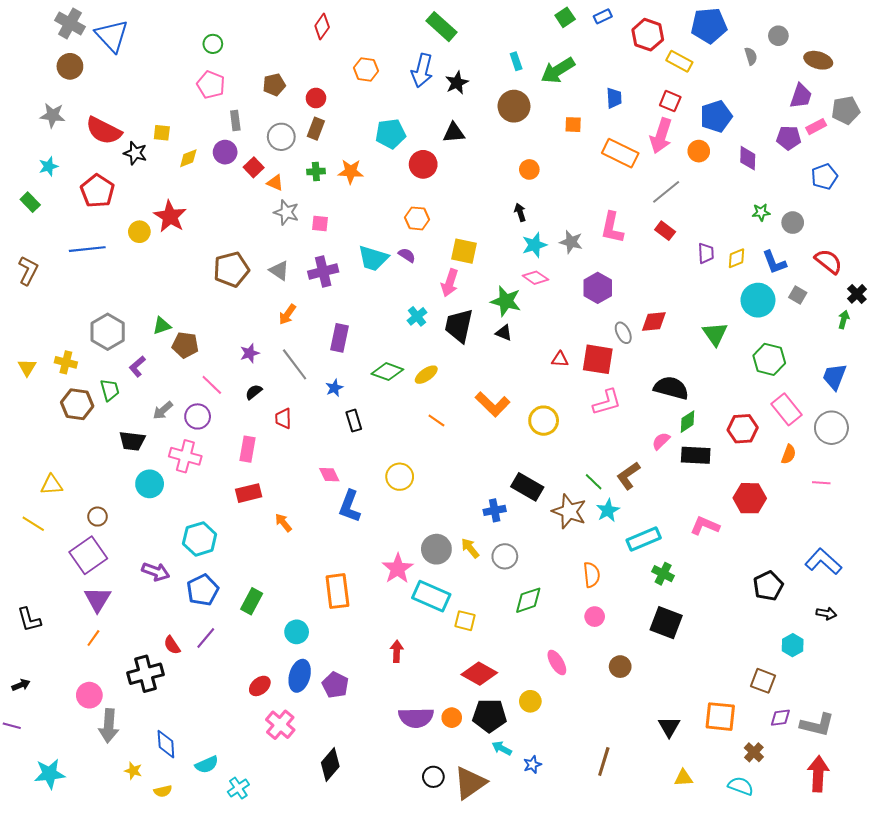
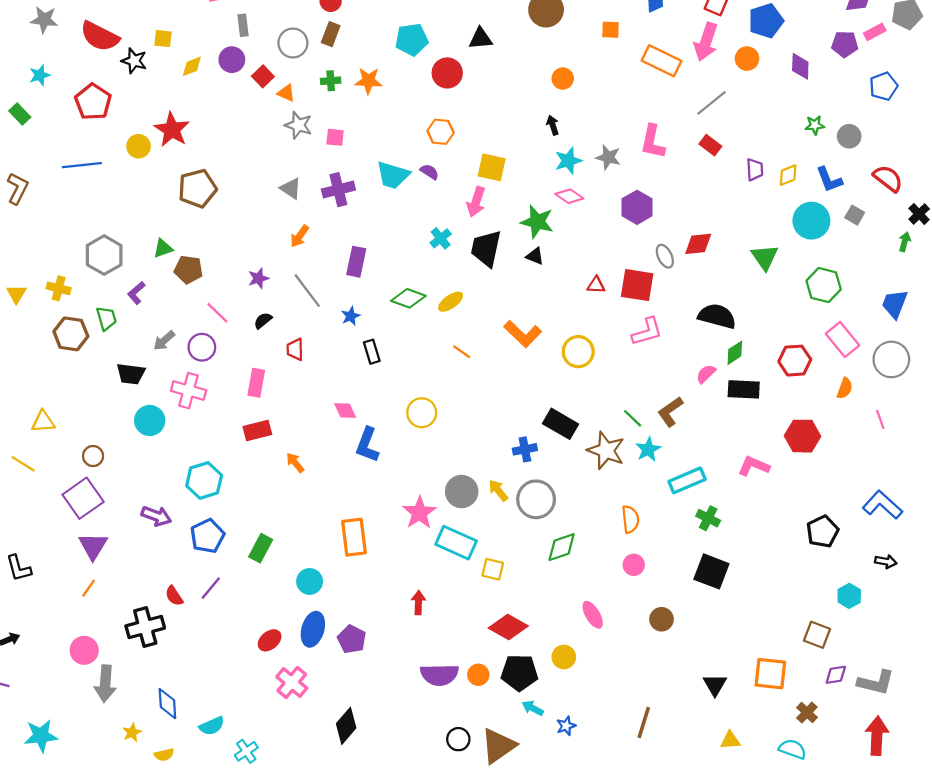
brown pentagon: (231, 269) -> (197, 188), moved
pink line: (821, 483) -> (880, 419), turned 66
gray circle: (505, 556) -> (536, 499), size x1.4
yellow star: (133, 771) -> (132, 732), turned 30

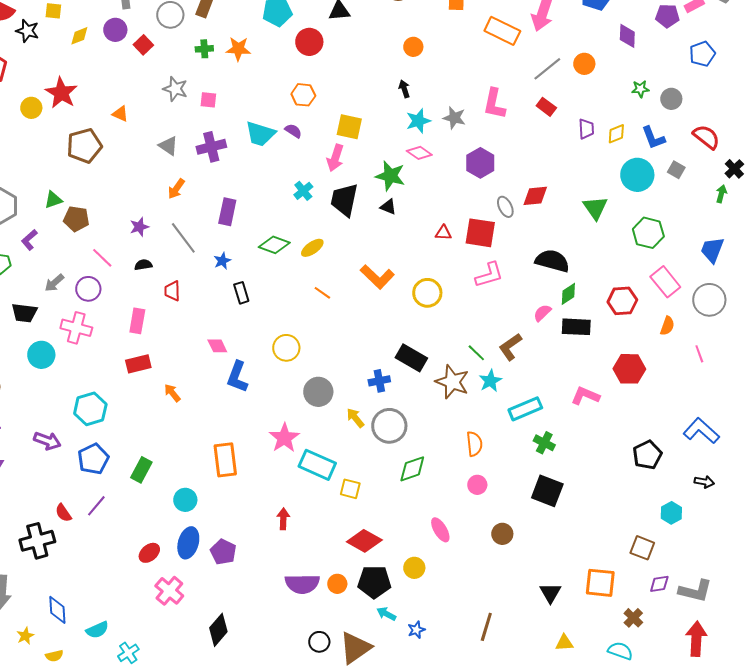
orange circle: (747, 59) -> (584, 64), moved
orange triangle: (286, 93) -> (120, 114), moved
black semicircle: (263, 321) -> (143, 265), turned 30
gray circle: (462, 492) -> (318, 392), moved

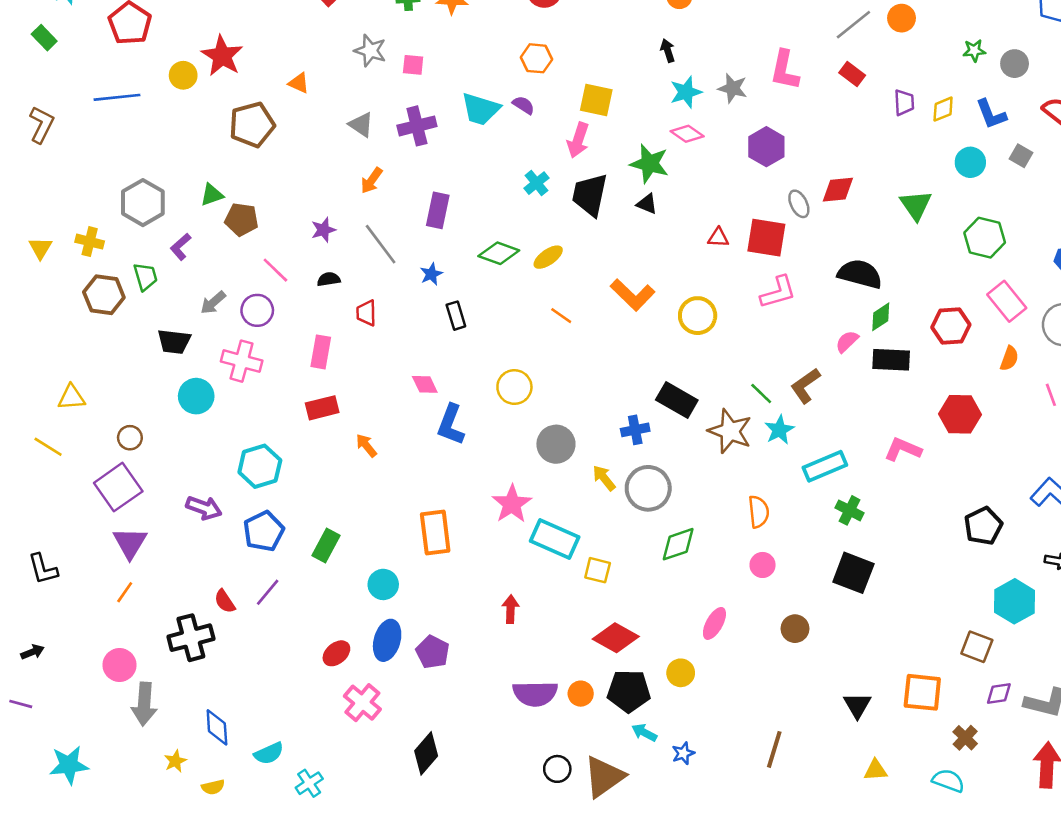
cyan circle: (637, 175) -> (970, 162), size x0.7
cyan hexagon: (671, 513) -> (1015, 601), size x1.5
pink ellipse: (440, 530) -> (714, 623), turned 60

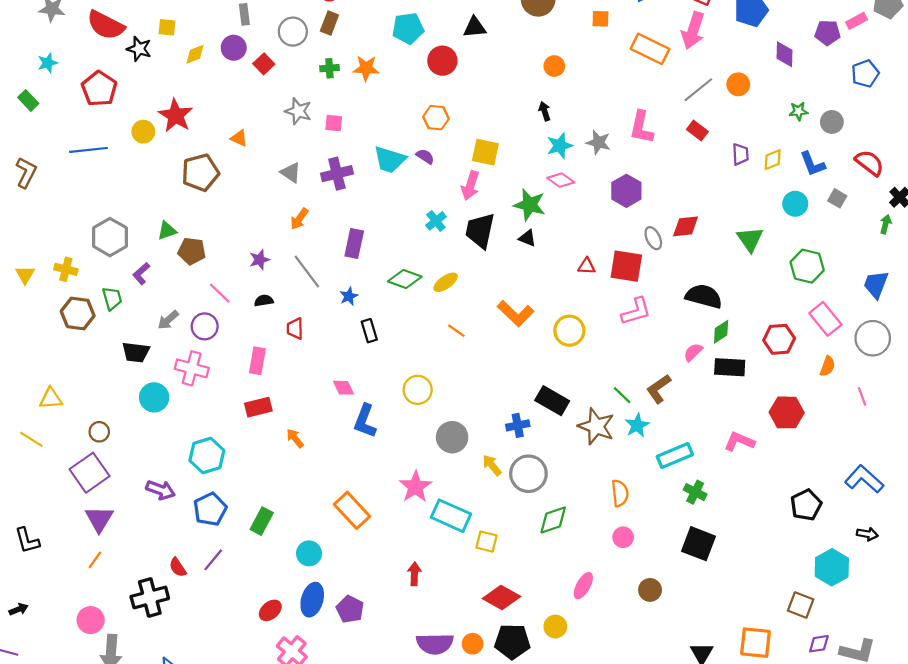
orange rectangle: (435, 533) -> (352, 510), turned -36

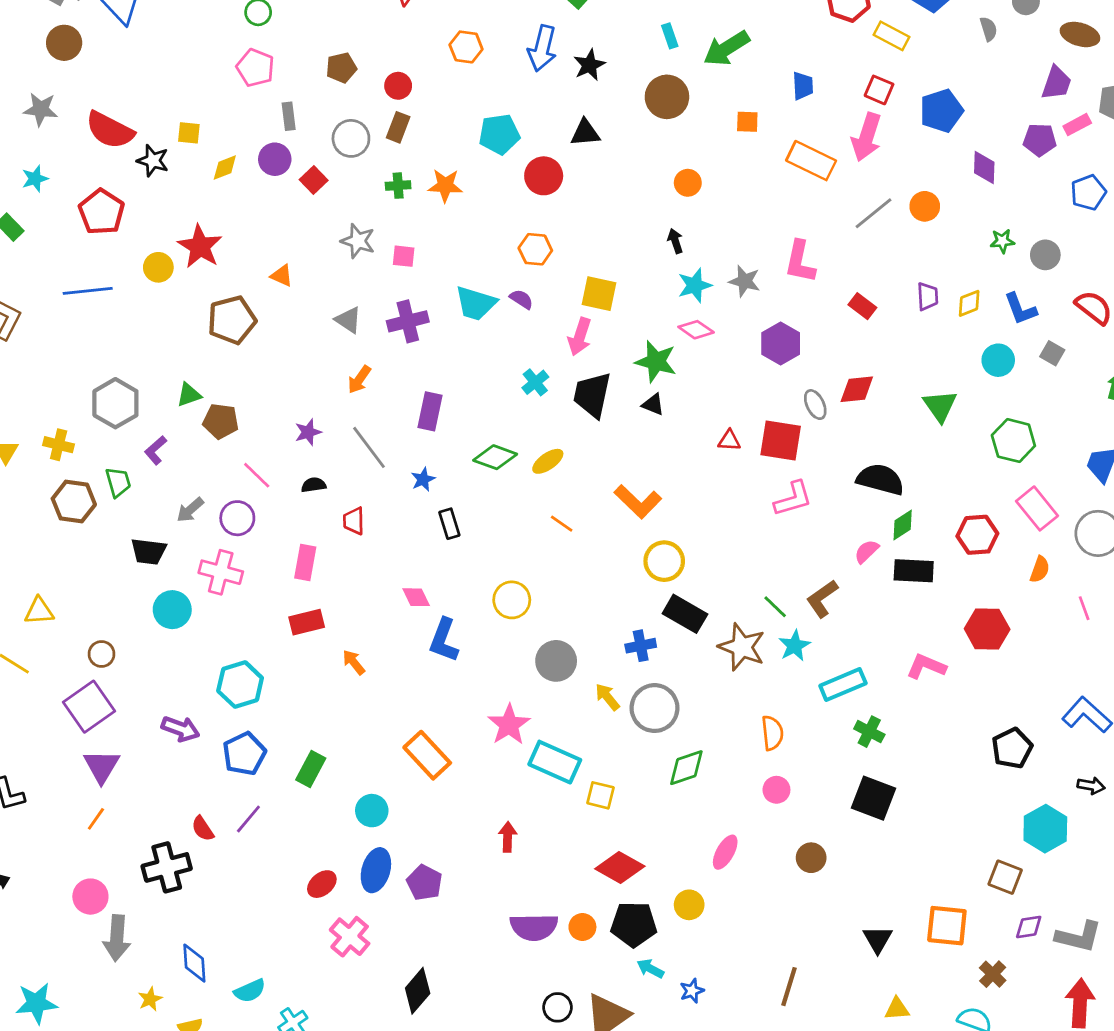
red rectangle: (697, 131) -> (862, 306), moved
yellow circle: (569, 331) -> (664, 561), moved

